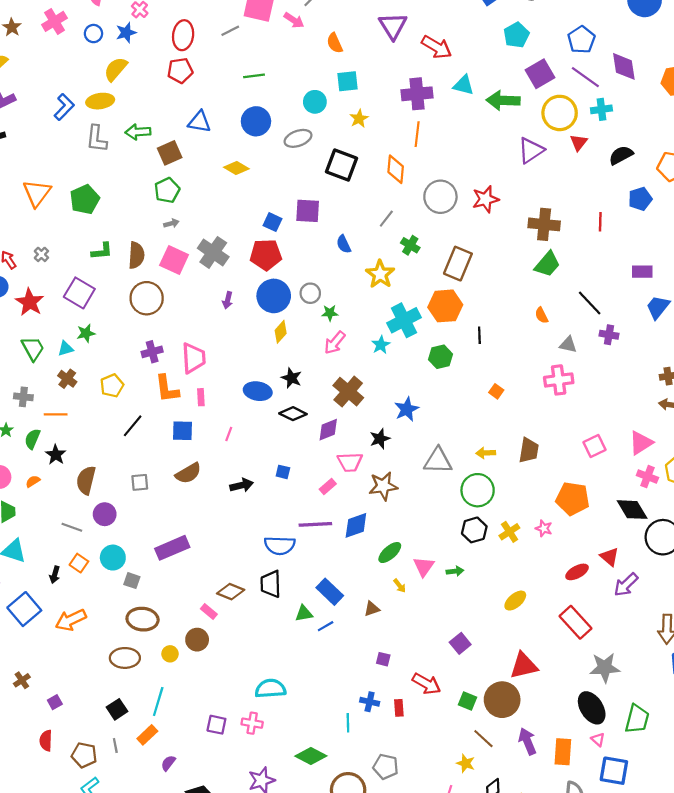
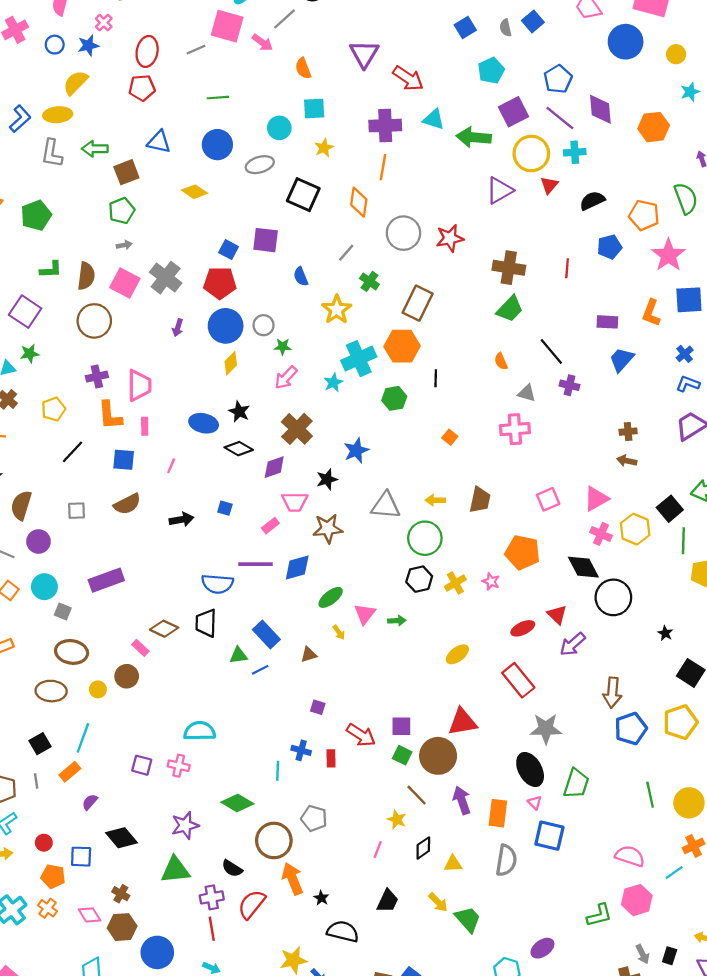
purple square: (460, 643) -> (401, 726), moved, turned 36

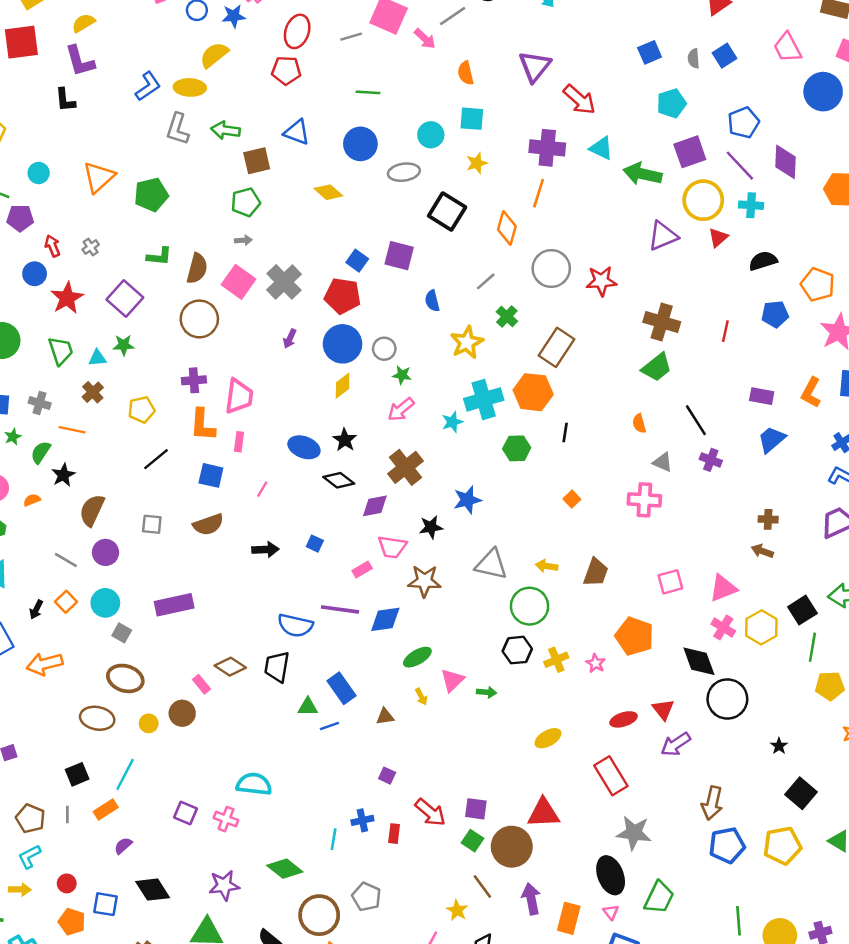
blue cross: (301, 750) -> (362, 820), turned -36

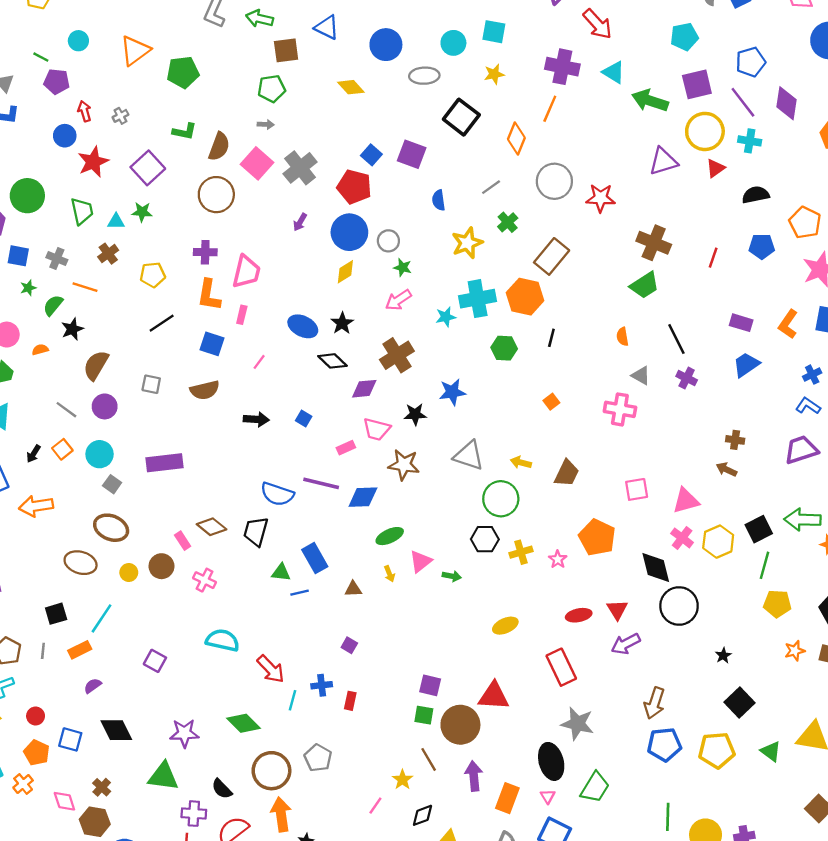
red arrow: (430, 812) -> (271, 669), moved
pink cross: (226, 819) -> (204, 580), moved
green square: (473, 841) -> (424, 715), turned -30

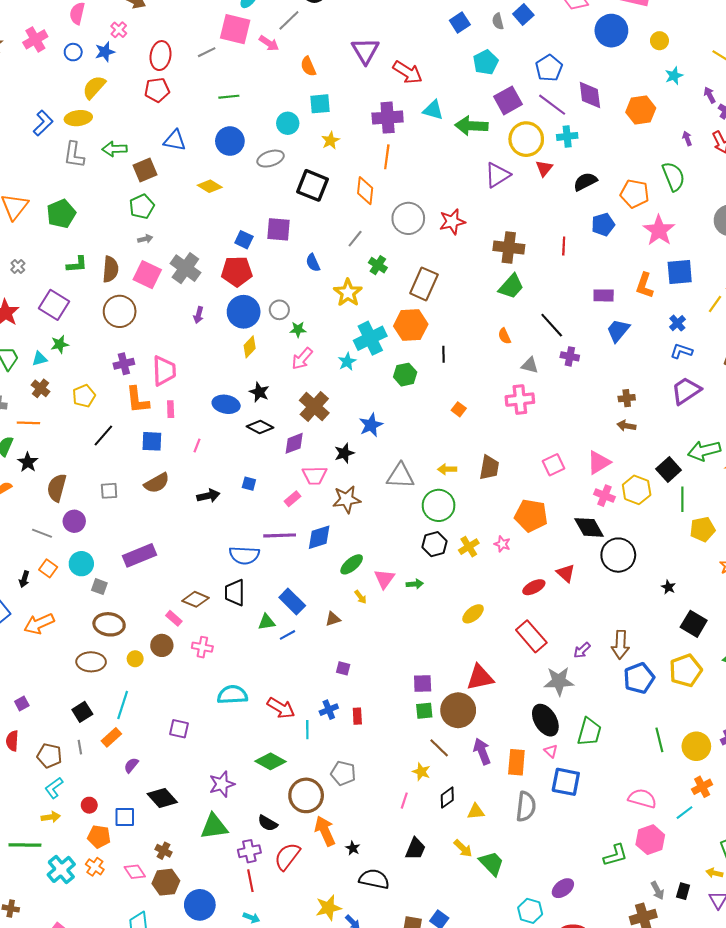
purple arrow: (626, 644) -> (582, 650), moved, size x0.7

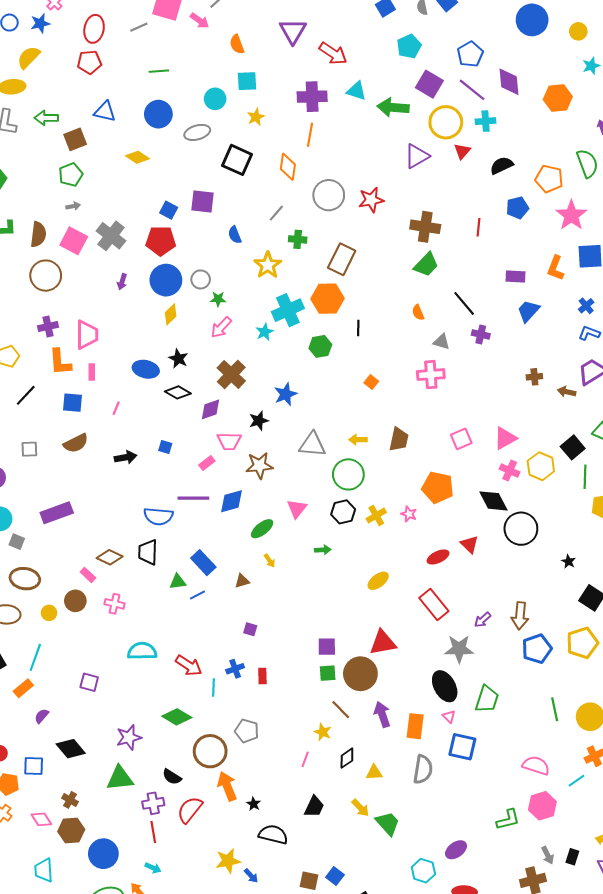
purple square: (508, 100) -> (429, 84), turned -32
green cross: (378, 265) -> (298, 239), turned -30
brown arrow: (626, 426) -> (567, 392), moved
pink triangle: (384, 579) -> (297, 509), moved

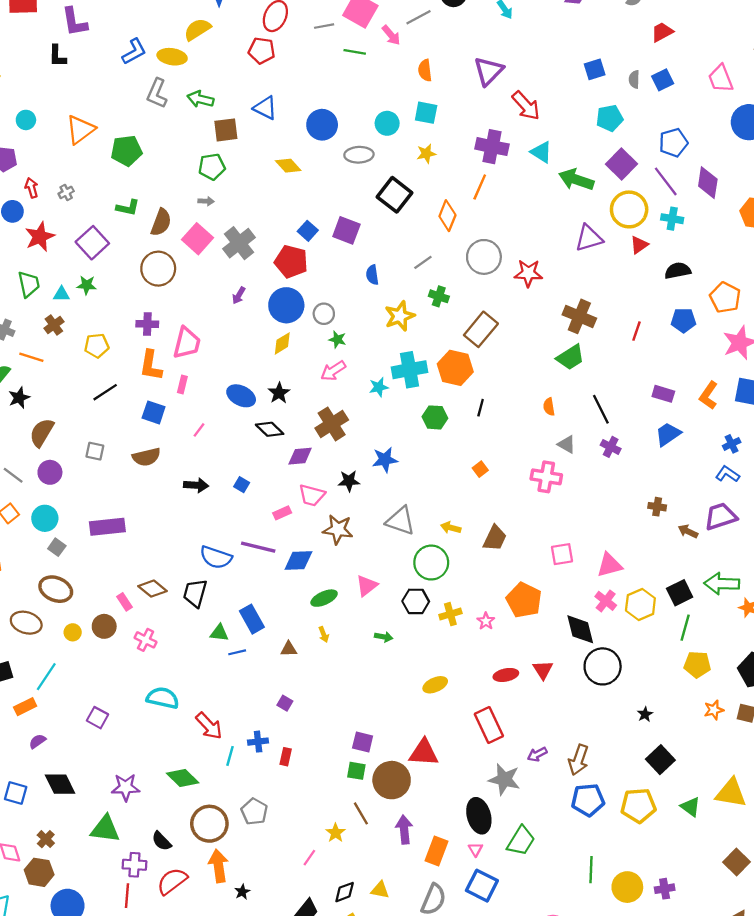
green line: (159, 71) -> (355, 52), moved
black diamond: (347, 758) -> (345, 892), moved

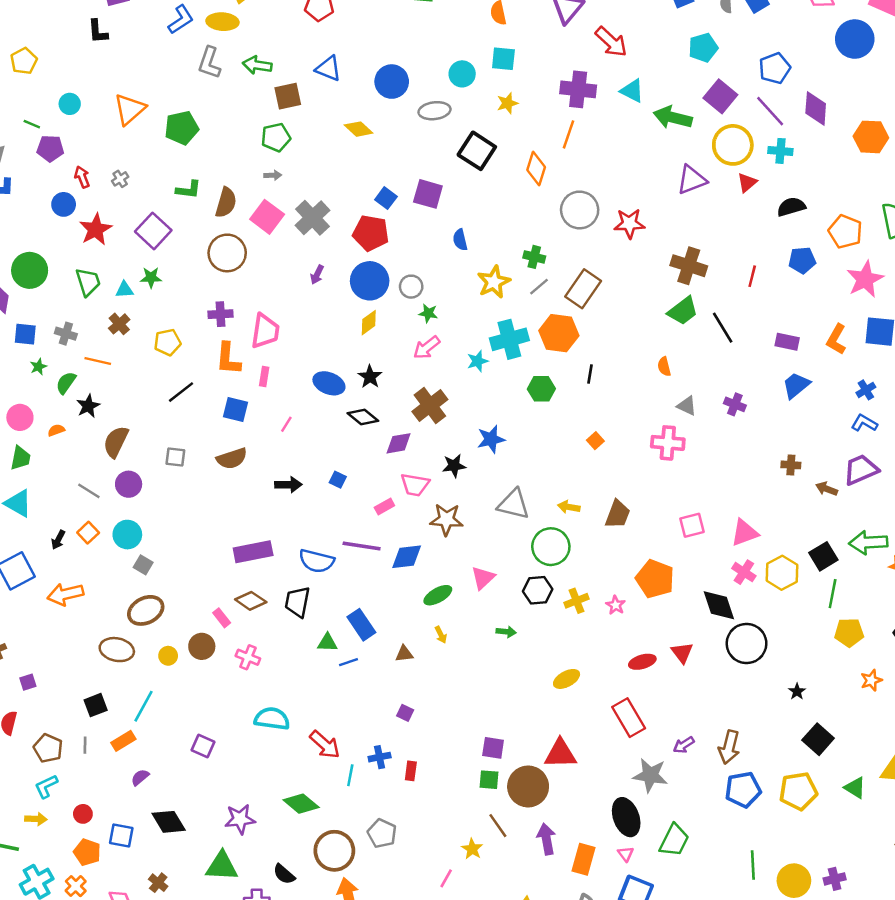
gray line: (423, 262) -> (539, 287), moved
black line: (601, 409) -> (723, 328), moved
purple rectangle: (107, 527) -> (253, 552), moved
brown ellipse: (56, 589) -> (146, 610), turned -44

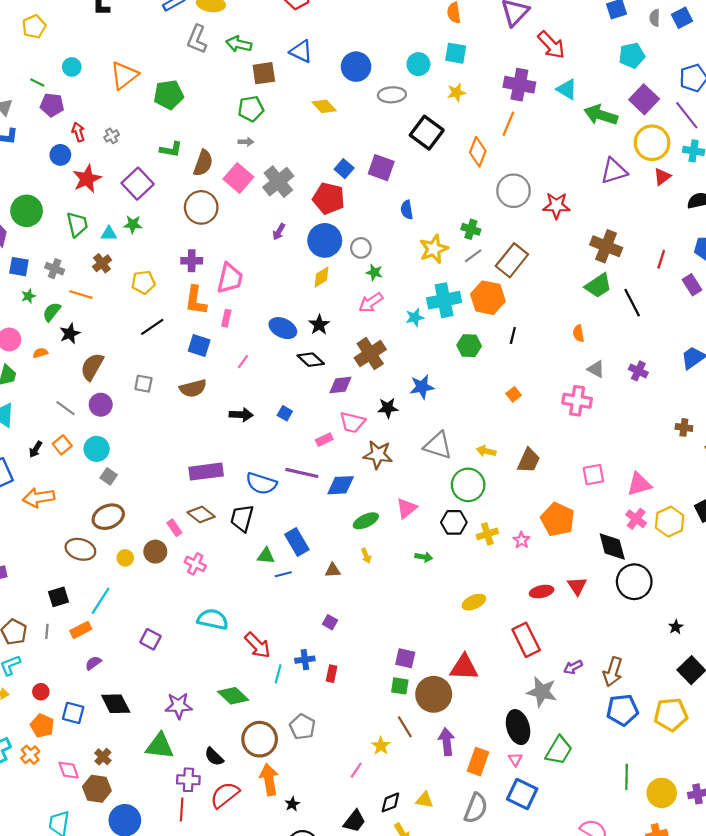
purple rectangle: (787, 342) -> (692, 285), moved, turned 42

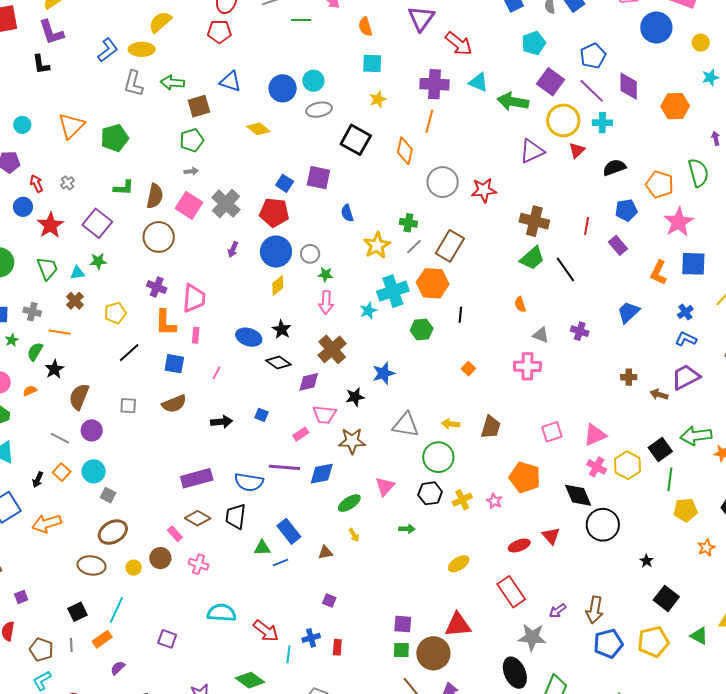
cyan circle: (418, 64) -> (313, 81), moved
purple cross: (192, 261) -> (157, 287), turned 30
pink arrow: (371, 302) -> (326, 302), turned -45

